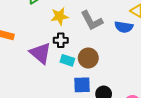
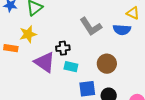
yellow star: (60, 16) -> (28, 34), moved
brown circle: (88, 58) -> (107, 64), moved

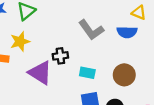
brown circle: (107, 64) -> (124, 75), moved
cyan rectangle: (71, 67) -> (87, 73), moved

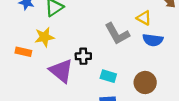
yellow triangle: (139, 13) -> (144, 18), moved

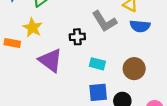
yellow star: (44, 37) -> (33, 28), turned -30
black cross: (83, 56) -> (77, 37), moved

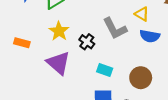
yellow star: (33, 28) -> (59, 31), moved
black cross: (77, 37) -> (87, 42), turned 35

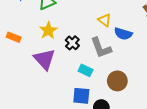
yellow triangle: (142, 14) -> (105, 20), moved
gray L-shape: (115, 28) -> (101, 48), moved
blue semicircle: (150, 36) -> (123, 34), moved

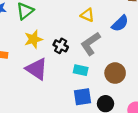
yellow star: (48, 30) -> (33, 39), turned 30
blue semicircle: (123, 34) -> (120, 23), moved, turned -48
gray L-shape: (101, 48) -> (90, 44), turned 90

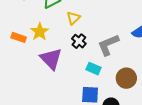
yellow triangle: (87, 15) -> (73, 18), moved, turned 40
yellow star: (33, 39) -> (40, 32), moved, turned -30

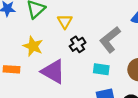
orange rectangle: (19, 37) -> (12, 69), moved
black cross: (79, 41) -> (78, 44), turned 32

